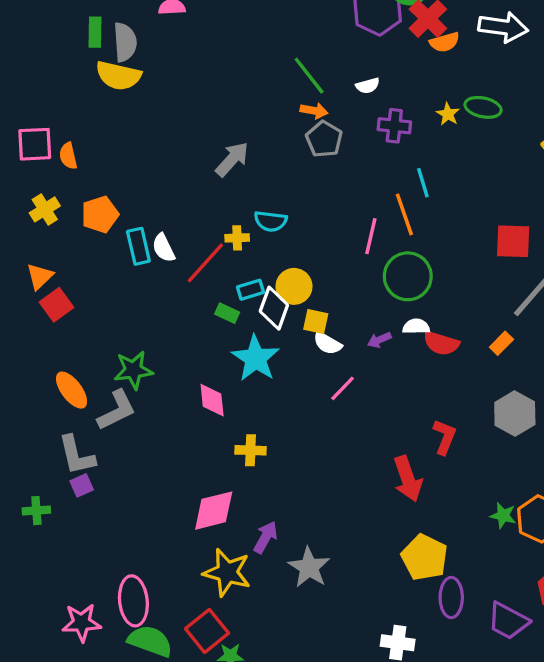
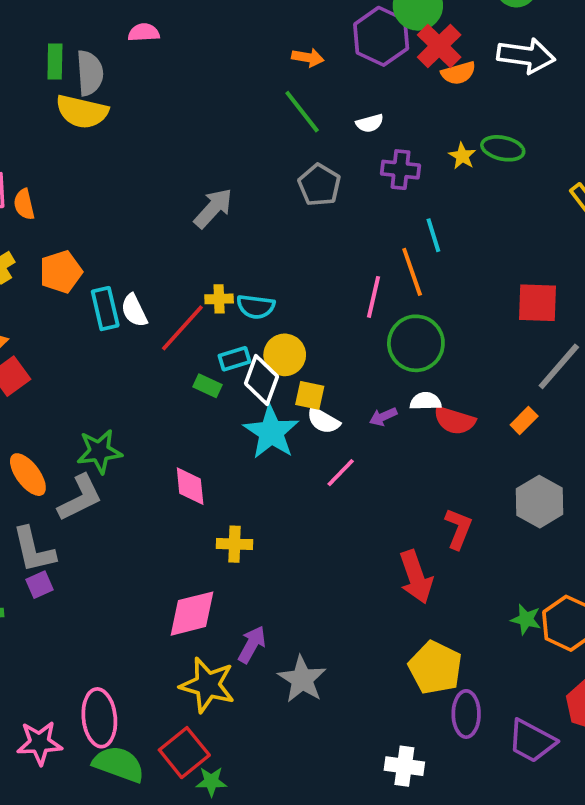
orange arrow: (314, 111) -> (308, 58), moved
cyan semicircle: (271, 221) -> (256, 307), moved
cyan star: (256, 358) -> (271, 432), moved

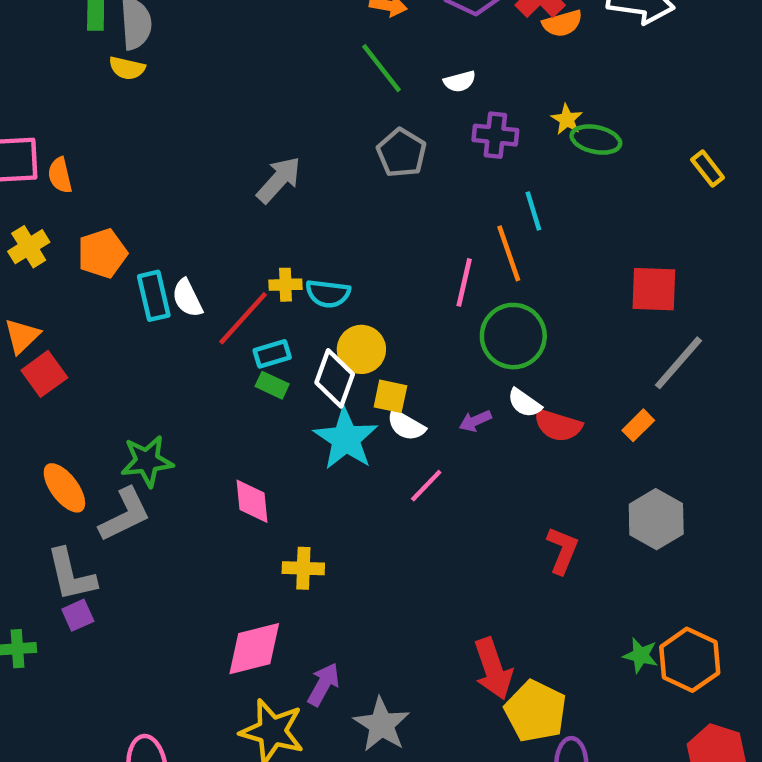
yellow semicircle: (82, 112) -> (127, 68), size x0.6
green ellipse: (503, 148) -> (596, 140), moved
cyan rectangle: (234, 359) -> (272, 354), moved
white semicircle: (426, 401) -> (524, 403), turned -144
red arrow: (416, 577) -> (493, 669), moved

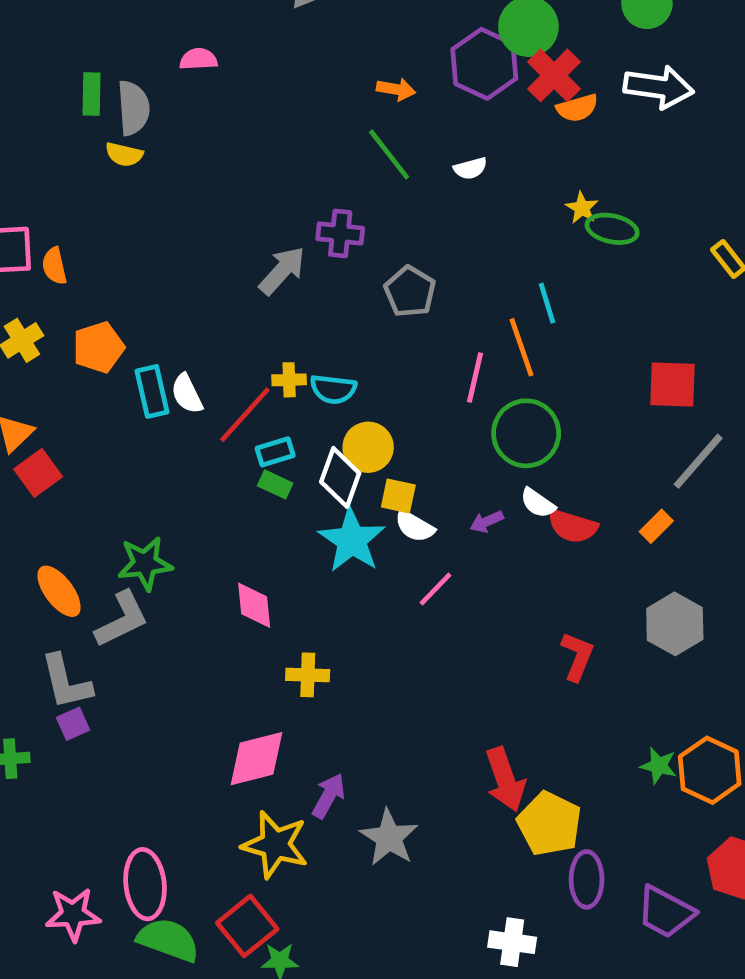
purple cross: (495, 135) -> (340, 233), moved
gray pentagon: (402, 153) -> (410, 292), moved

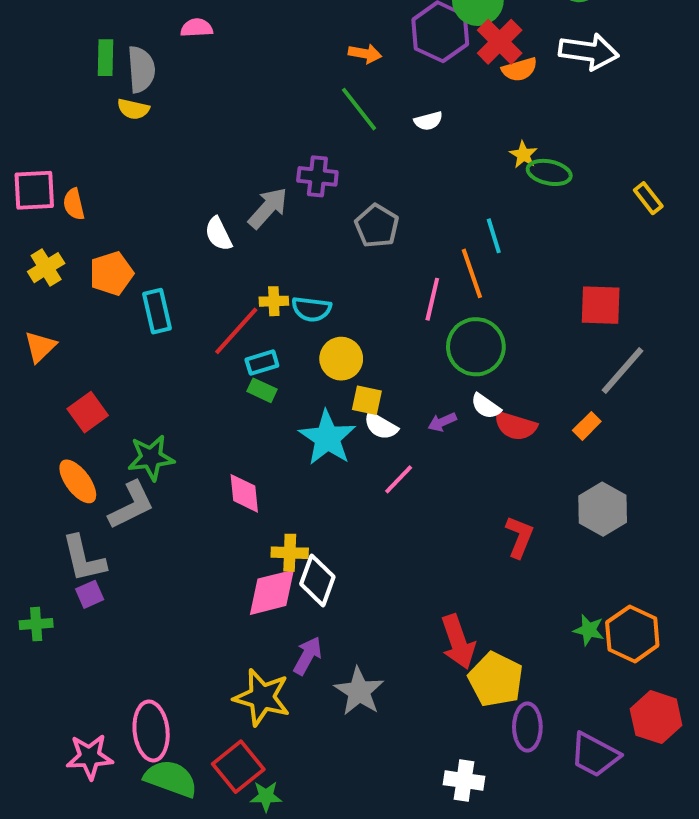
white semicircle: (187, 394) -> (218, 234), moved
red square: (38, 473) -> (88, 412), moved
white diamond: (340, 477) -> (317, 580), moved
pink diamond: (257, 759) -> (272, 592), moved

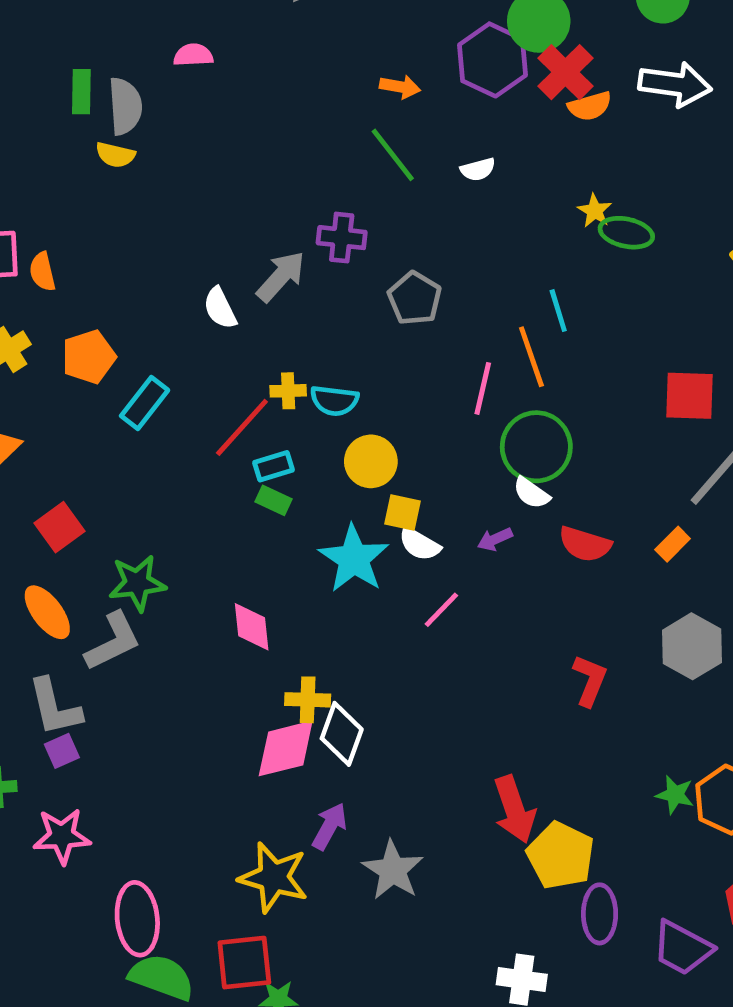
cyan rectangle: (157, 311) -> (145, 403), turned 51
white semicircle: (486, 406) -> (531, 493), moved
pink star: (90, 757) -> (62, 836), moved
red square: (238, 767) -> (244, 963), turned 33

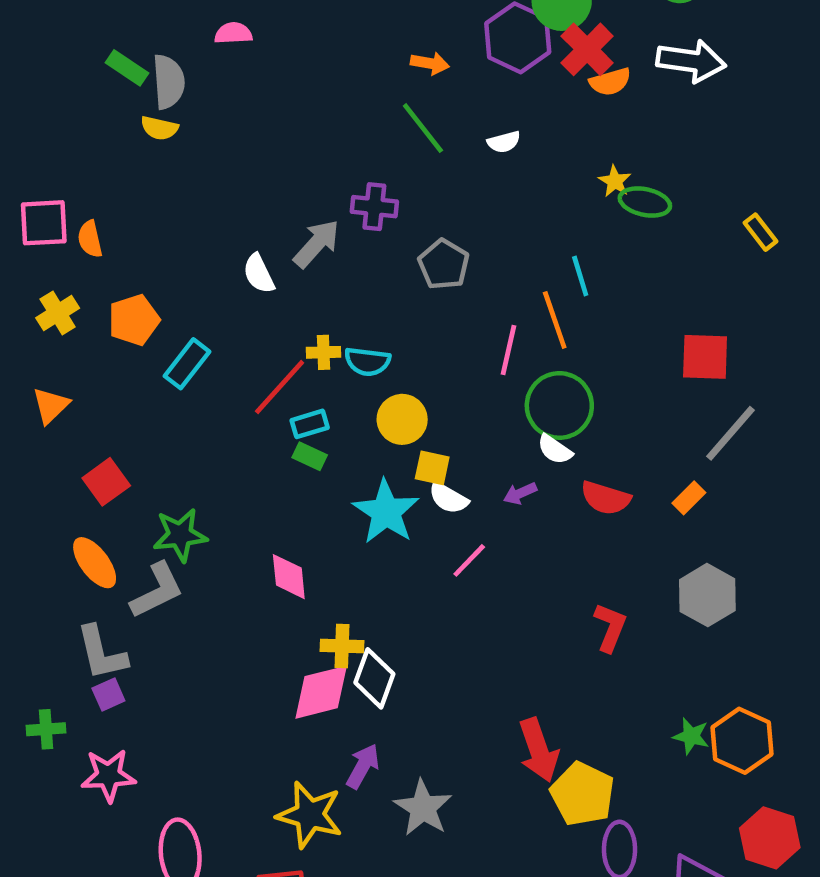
green rectangle: (81, 92) -> (127, 68), turned -57

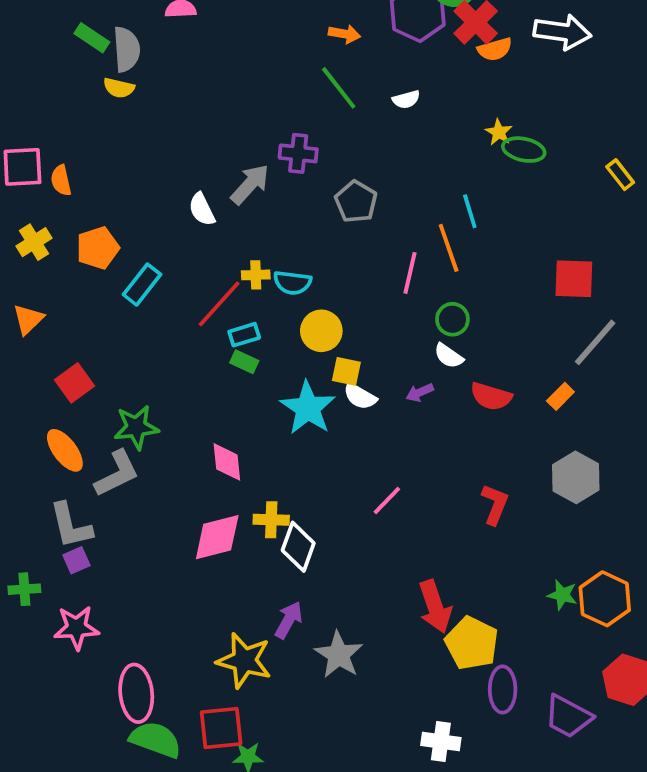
green circle: (559, 405) -> (452, 319), size x0.6
pink line: (469, 560) -> (387, 500), moved
pink diamond: (321, 692) -> (217, 537), moved

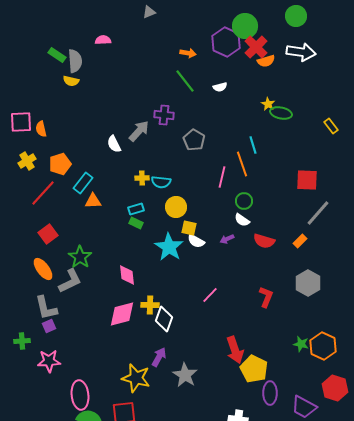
red line: (219, 304) -> (43, 193), moved
orange triangle: (28, 319) -> (93, 201), moved, turned 42
green star: (136, 427) -> (80, 257), turned -30

